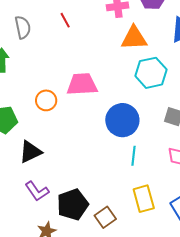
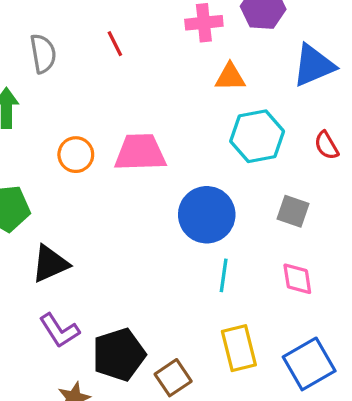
orange triangle: (134, 38) -> (230, 77), size x0.7
orange circle: (46, 100) -> (76, 155), moved

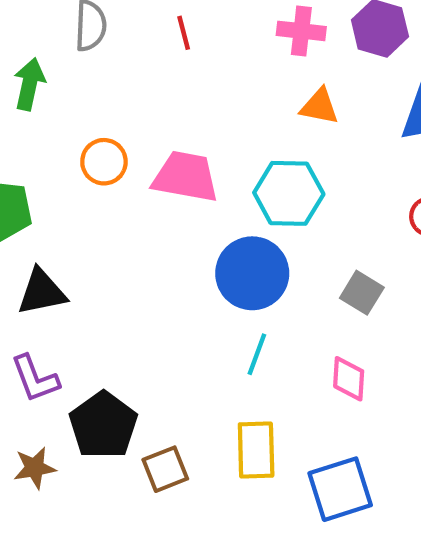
cyan hexagon: (257, 136) -> (289, 193), moved
black pentagon: (119, 355) -> (103, 425), turned -30

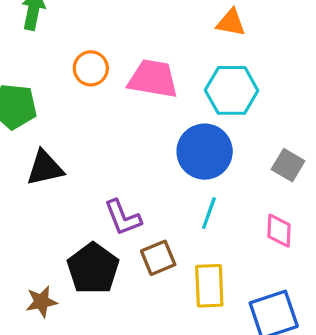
orange triangle: (320, 106) -> (231, 23), moved
purple L-shape: (35, 379) -> (123, 218), moved
brown square: (165, 469) -> (158, 258), moved

